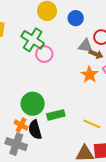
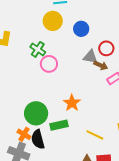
green cross: (33, 40) -> (38, 49), size x0.7
orange star: (89, 75) -> (72, 103), moved

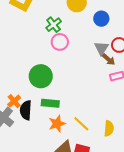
gray triangle: (90, 57) -> (101, 48), turned 35
orange star: (72, 103) -> (57, 124), moved
green circle: (36, 113) -> (41, 76), moved

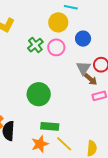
pink circle: (60, 42) -> (56, 47), moved
green circle: (41, 76) -> (39, 94), moved
green rectangle: (50, 103) -> (50, 126), moved

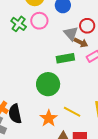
green circle: (39, 94) -> (48, 84), moved
green rectangle: (50, 126) -> (65, 58), moved

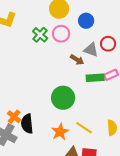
gray triangle: (71, 33) -> (91, 50), turned -35
brown arrow: (81, 43) -> (77, 60), moved
green rectangle: (65, 58) -> (95, 78), moved

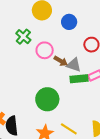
pink circle: (61, 34) -> (45, 50), moved
gray triangle: (91, 50) -> (74, 65), moved

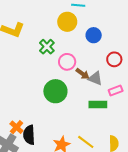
green rectangle: (79, 79) -> (98, 105), moved
green circle: (47, 99) -> (55, 91), moved

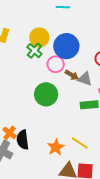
yellow circle: (67, 22) -> (39, 37), moved
blue circle: (94, 35) -> (66, 46), moved, size x1.6

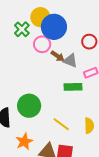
yellow circle: (39, 37) -> (40, 17), moved
green circle: (46, 94) -> (29, 106), moved
orange star: (56, 147) -> (24, 142), moved

